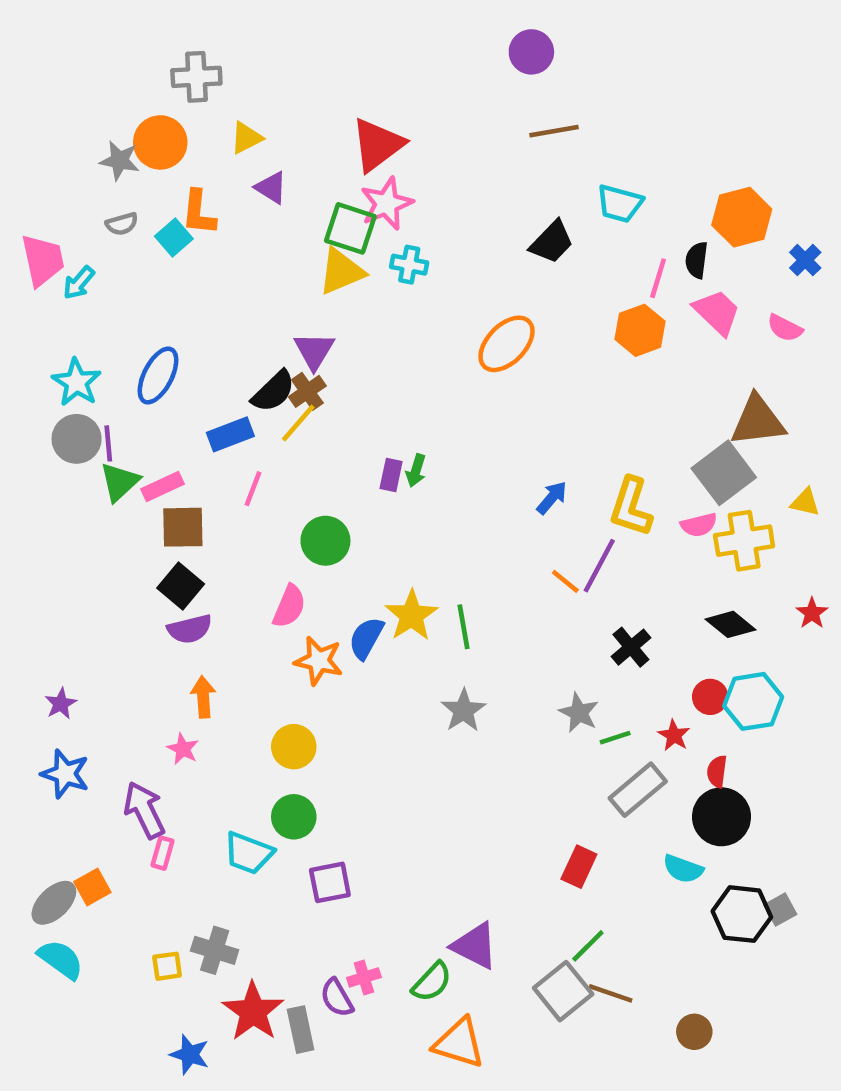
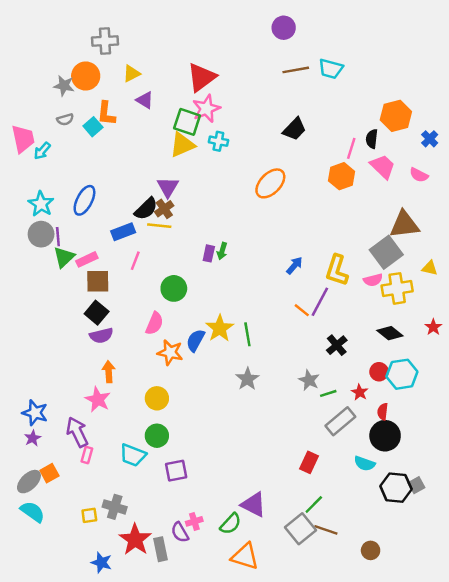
cyan trapezoid: (620, 204) -> (331, 69), moved
yellow line: (298, 423) -> (159, 226), turned 55
purple star: (61, 704) -> (33, 438), moved
pink star: (183, 749) -> (98, 400), size x1.5

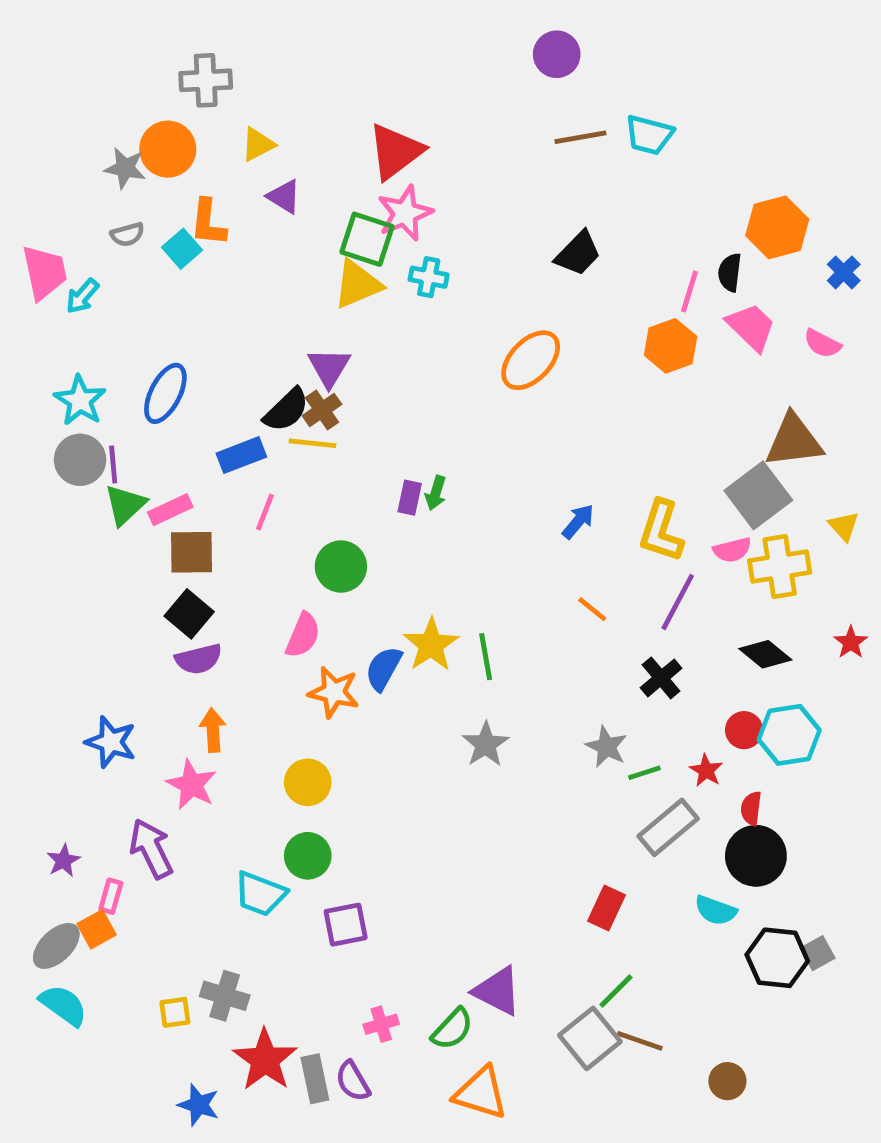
yellow triangle: (430, 268) -> (844, 526), turned 35
purple line: (320, 302) -> (678, 602), moved
blue star: (35, 413) -> (111, 742), moved
pink rectangle: (87, 455) -> (111, 896), moved
purple semicircle: (180, 532) -> (353, 1081), moved

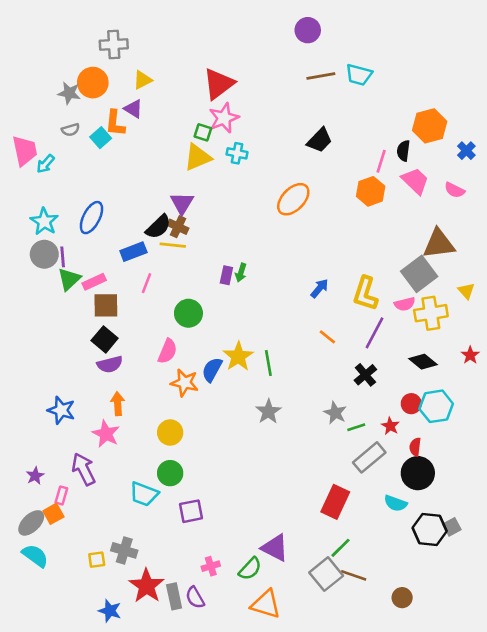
purple triangle: (284, 197) -> (133, 109), moved
green square: (367, 239) -> (203, 132), size x0.6
brown cross: (322, 410) -> (178, 227), turned -30
red rectangle: (607, 908) -> (335, 502), size x1.4

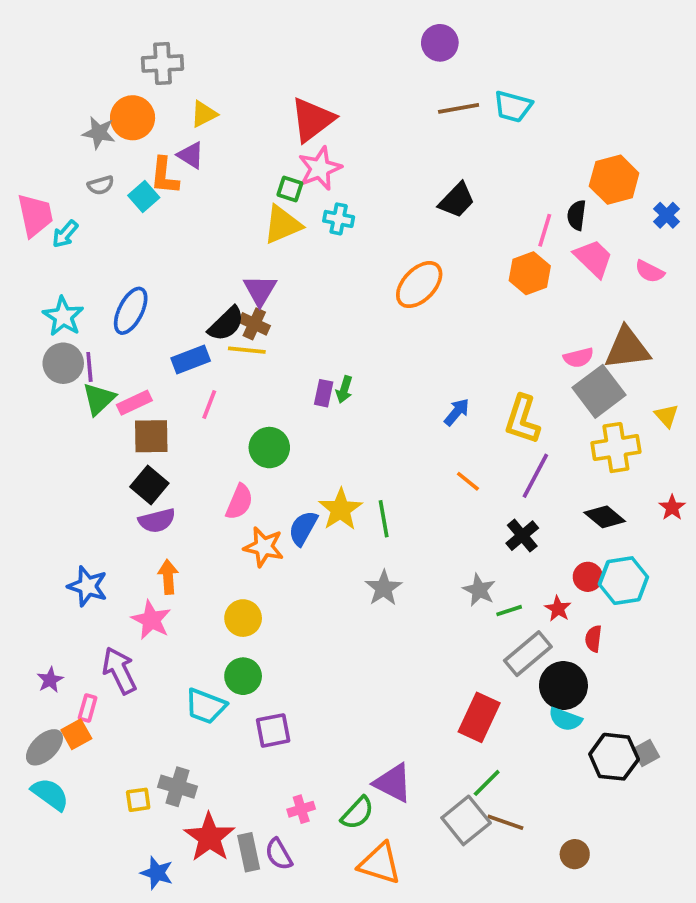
pink semicircle: (405, 304) -> (578, 358), moved
black circle: (418, 473) -> (563, 686), moved

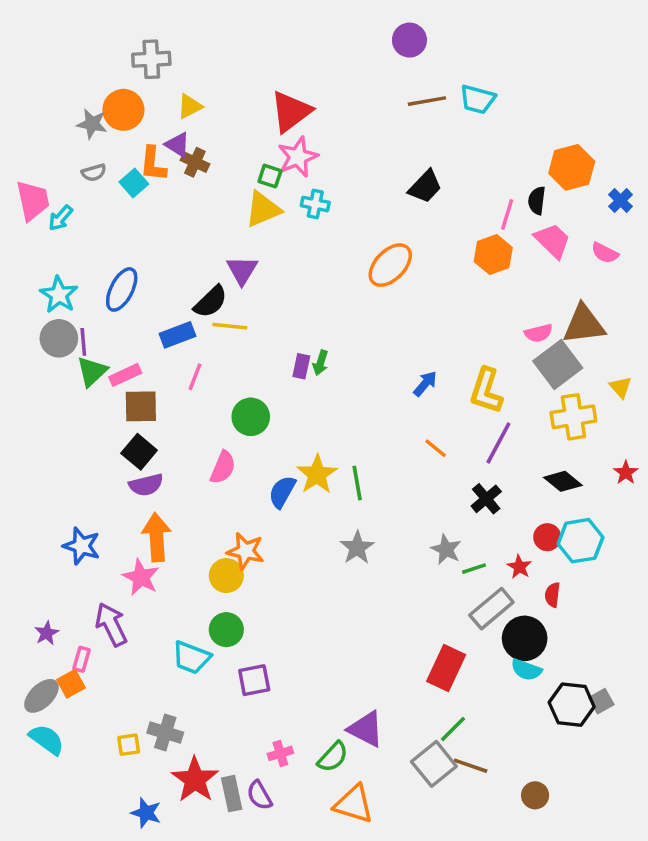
brown cross: (254, 324) -> (195, 162), moved
orange star: (264, 547) -> (246, 551), moved
orange arrow: (168, 577) -> (157, 537), size x1.5

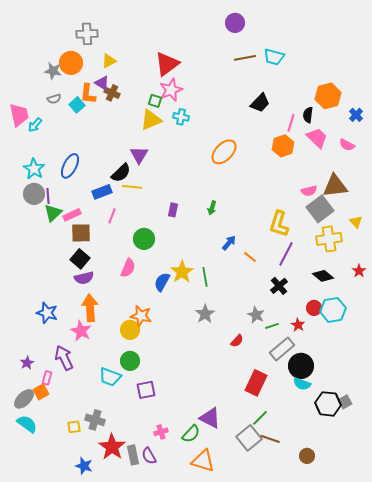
black trapezoid: (425, 187) -> (260, 103), moved
green arrow: (321, 363) -> (212, 208), moved
blue arrow: (425, 384) -> (229, 243), moved
red semicircle: (553, 595) -> (237, 341), moved, turned -144

